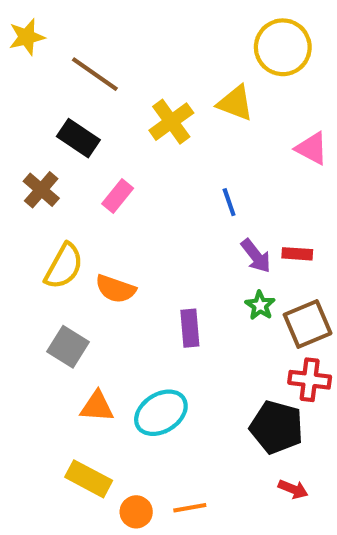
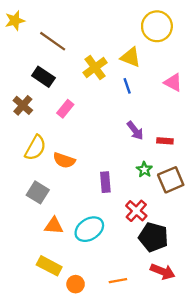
blue line: (229, 202) -> (127, 86), moved
purple arrow: (256, 256) -> (135, 131), moved
red cross: (310, 380) -> (136, 211), moved, turned 35
red arrow: (293, 489) -> (163, 272), size x1.5
orange line: (190, 508) -> (118, 281), moved

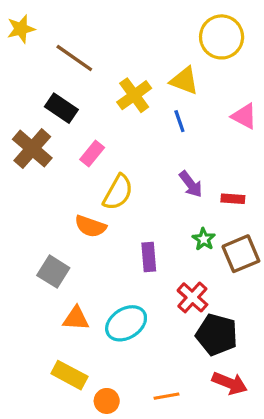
brown cross: (23, 105) -> (32, 149), size x1.4
yellow semicircle: (35, 148) -> (118, 192), moved

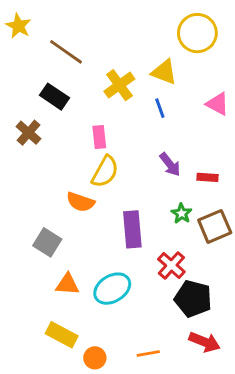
yellow star: (21, 29) -> (18, 26), turned -30
brown cross: (32, 149) -> (28, 133), size x0.7
pink rectangle: (92, 153) -> (99, 137), moved, turned -45
purple rectangle: (149, 257) -> (132, 229), size x1.4

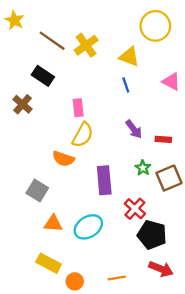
yellow cross: (119, 85) -> (86, 45), moved

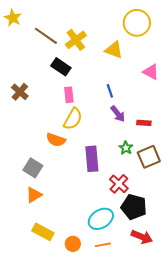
black rectangle: (43, 76) -> (61, 67), moved
blue line: (126, 85) -> (110, 91), moved
orange triangle: (53, 223) -> (34, 195), moved, turned -36
cyan ellipse: (88, 227) -> (101, 219), moved
orange circle: (75, 281) -> (73, 244), moved

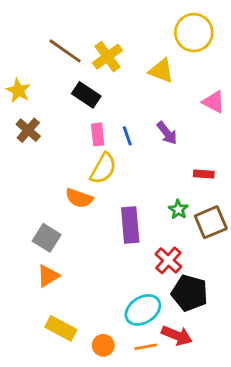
yellow star: (13, 18) -> (18, 91), moved
blue line: (110, 91) -> (127, 136), moved
purple arrow: (118, 114) -> (167, 133), moved
red arrow: (142, 237) -> (177, 335), moved

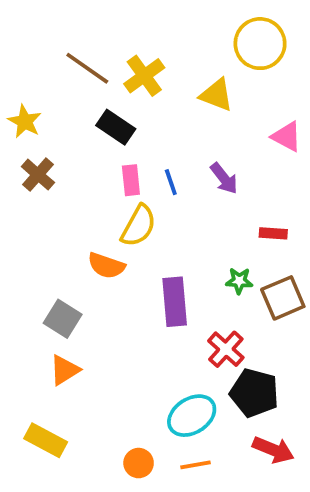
green star: (178, 209) -> (239, 281), turned -30
yellow rectangle: (61, 328) -> (46, 440), moved
red arrow: (177, 335) -> (273, 450), moved

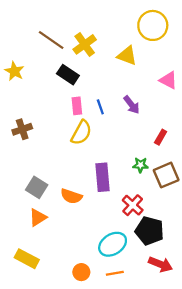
brown cross: (38, 175) -> (22, 129), moved, turned 30
red rectangle: (273, 233) -> (161, 137), turned -64
orange semicircle: (106, 266) -> (71, 196), moved

